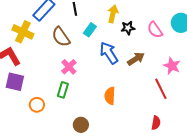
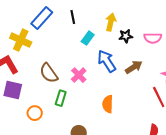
pink semicircle: (155, 30) -> (153, 38), turned -54
brown semicircle: (61, 37) -> (49, 73), moved
pink cross: (69, 67) -> (79, 75), moved

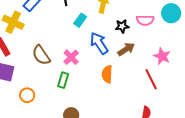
black star: (126, 36) -> (122, 26), moved
green rectangle: (61, 98) -> (63, 80), moved
orange semicircle: (108, 104) -> (107, 74), moved

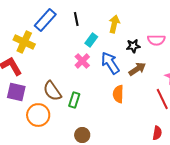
brown semicircle: (41, 55) -> (52, 91), moved
pink cross: (71, 57) -> (82, 61), moved
orange circle: (27, 95) -> (38, 115), size x1.5

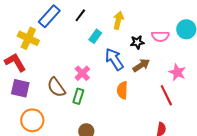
black line: (76, 19) -> (80, 15), turned 48
pink cross: (82, 61) -> (82, 73), moved
orange circle: (38, 115) -> (32, 120), moved

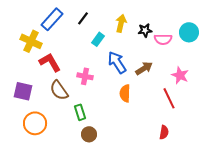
black star: (137, 42) -> (145, 30), moved
red L-shape: (15, 62) -> (50, 62), moved
pink cross: (82, 73) -> (85, 76), turned -35
green rectangle: (78, 96) -> (80, 112), moved, turned -35

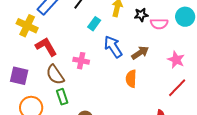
orange semicircle: (125, 93) -> (131, 79), moved
red line: (169, 98) -> (177, 88), moved, turned 70
green rectangle: (80, 112) -> (62, 97), moved

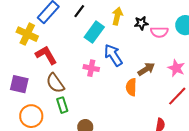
cyan rectangle: (94, 24) -> (94, 32), size x1.5
brown arrow: (140, 53) -> (146, 69), moved
pink cross: (81, 61) -> (91, 68), moved

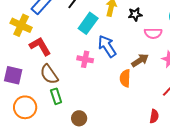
pink semicircle: (159, 32) -> (153, 33), moved

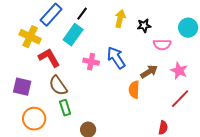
cyan rectangle: (88, 23) -> (73, 35), moved
pink cross: (85, 59) -> (91, 62), moved

